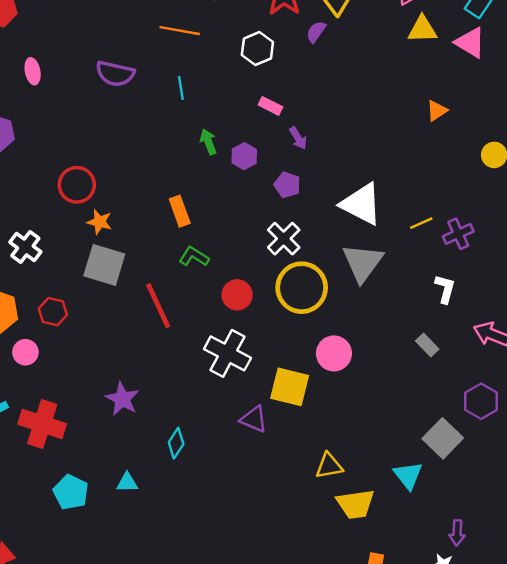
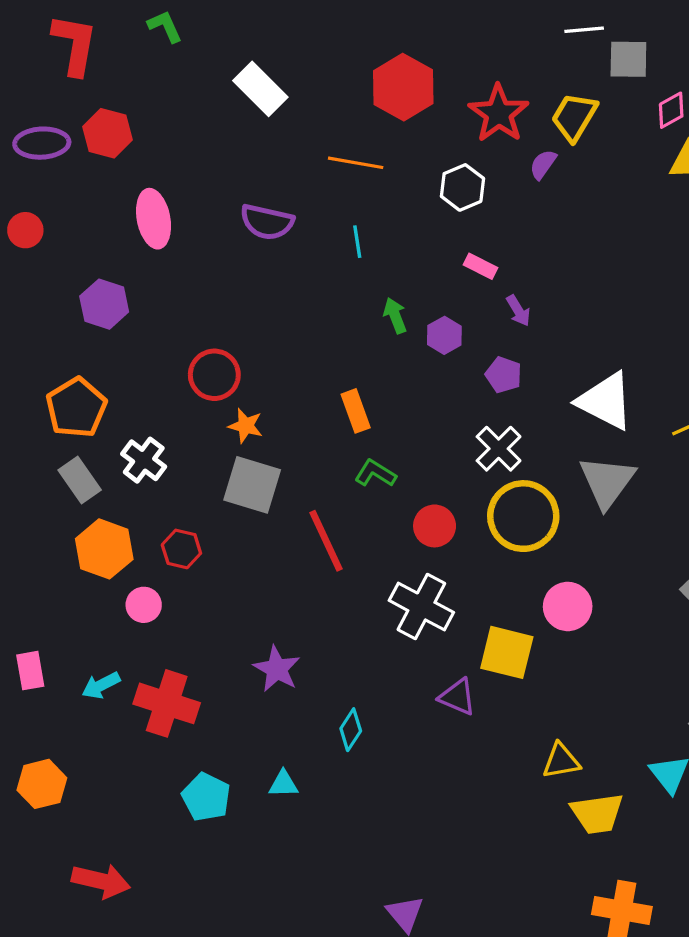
pink ellipse: (33, 71) -> (154, 219), size x1.6

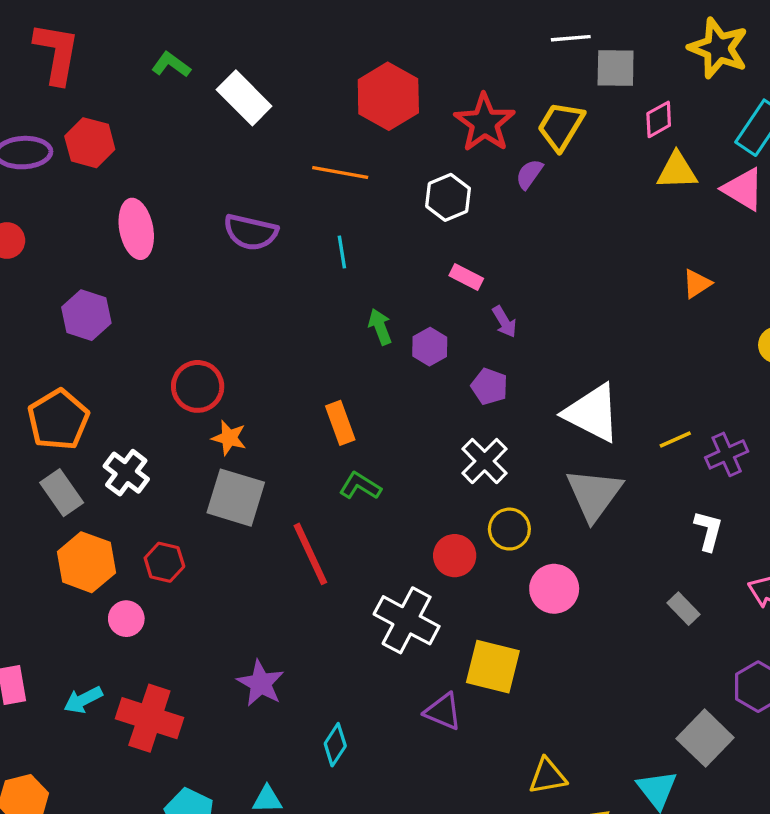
green L-shape: (165, 26) -> (171, 65), moved, turned -30
yellow circle: (523, 516) -> (509, 529), size x0.6
red circle: (435, 526) -> (455, 556), moved
pink circle: (568, 606) -> (554, 589), moved

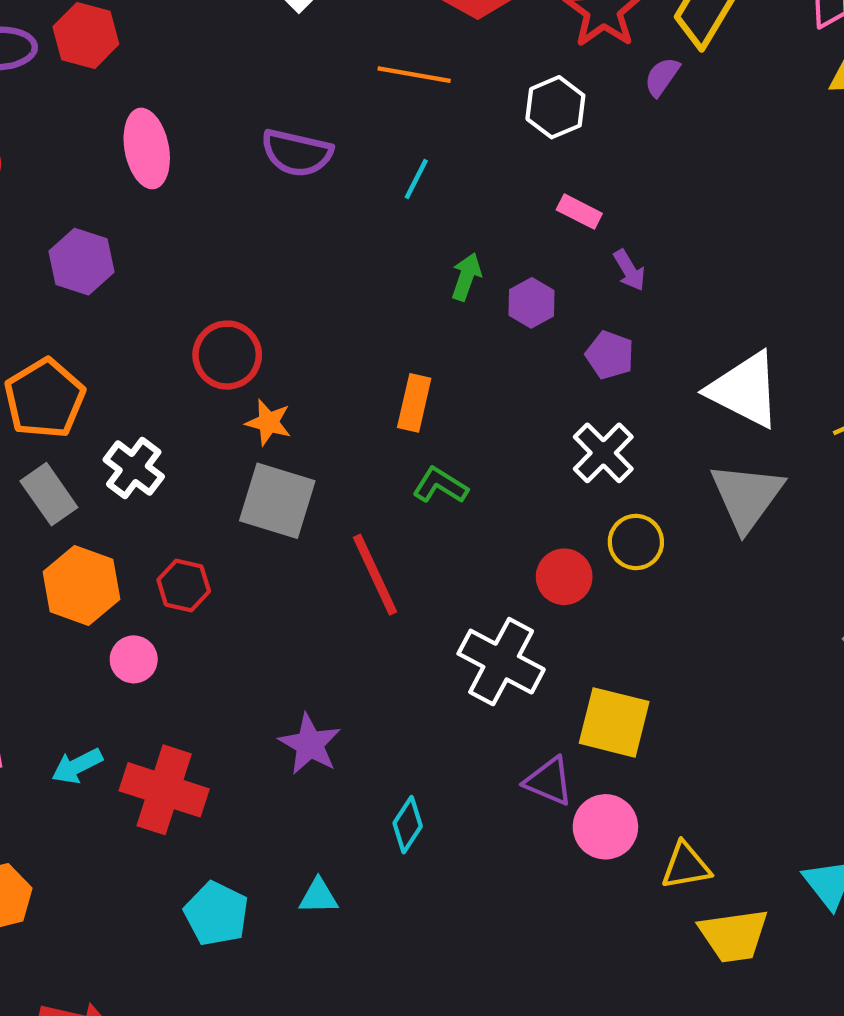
cyan line: (342, 252) -> (416, 179), turned 36
green arrow: (380, 327) -> (466, 277), turned 40
orange rectangle: (340, 423) -> (414, 403), turned 33
pink circle: (554, 589) -> (605, 827), moved

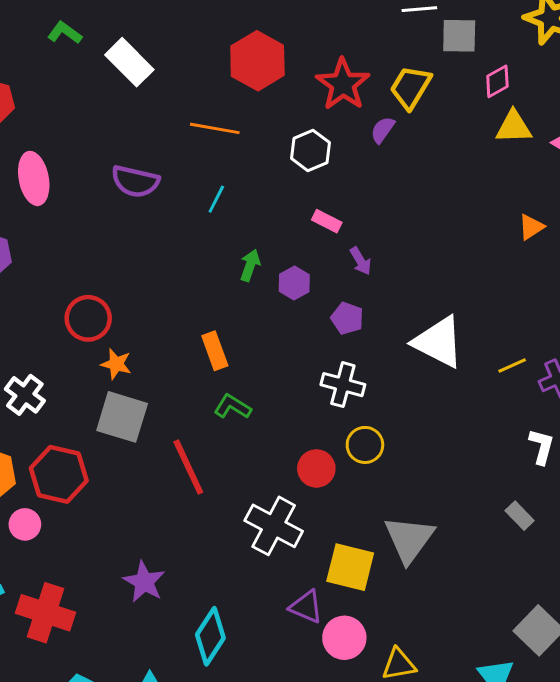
orange rectangle: (414, 403) -> (215, 351), turned -33
white cross: (603, 453) -> (343, 385), turned -30
gray triangle: (747, 496) -> (409, 539), moved
red hexagon: (184, 585) -> (59, 474), size x1.6
cyan diamond: (408, 825) -> (210, 636), size x1.5

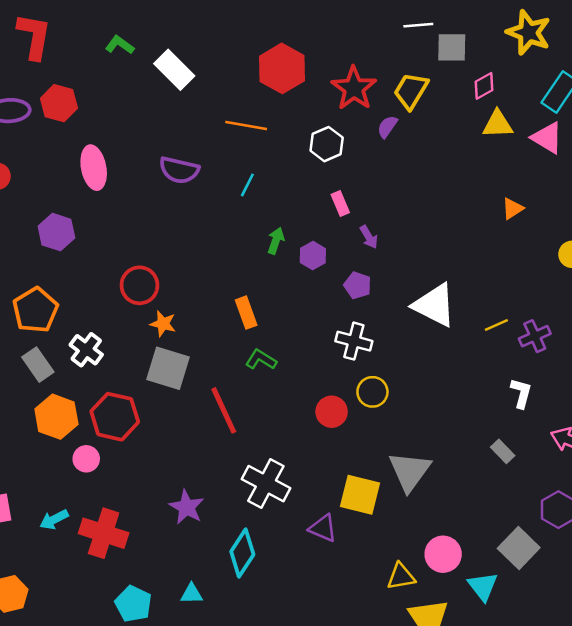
pink rectangle: (327, 221) -> (340, 204), turned 40
white cross: (274, 526) -> (266, 484), moved
pink circle: (344, 638) -> (443, 554), moved

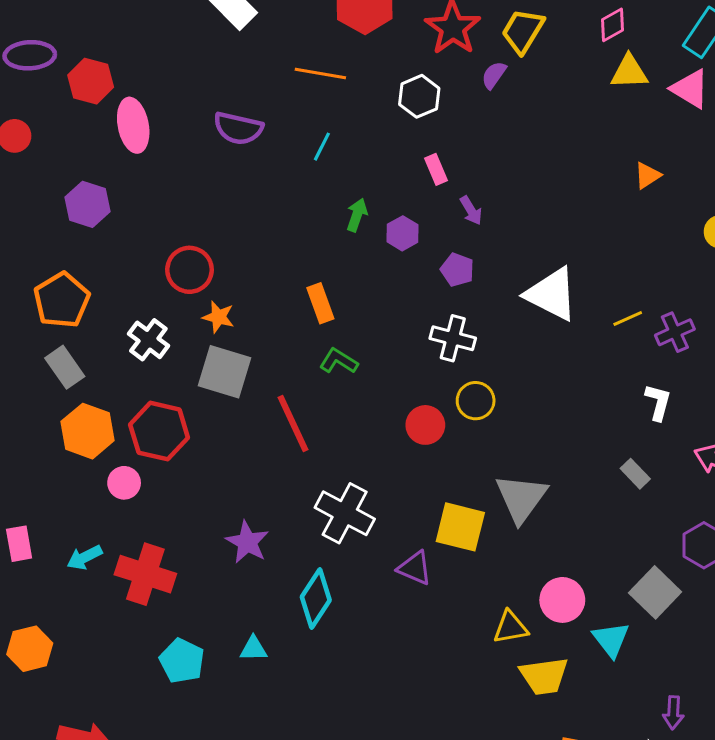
red hexagon: (59, 103) -> (91, 81), moved
white cross: (86, 350) -> (148, 340), moved

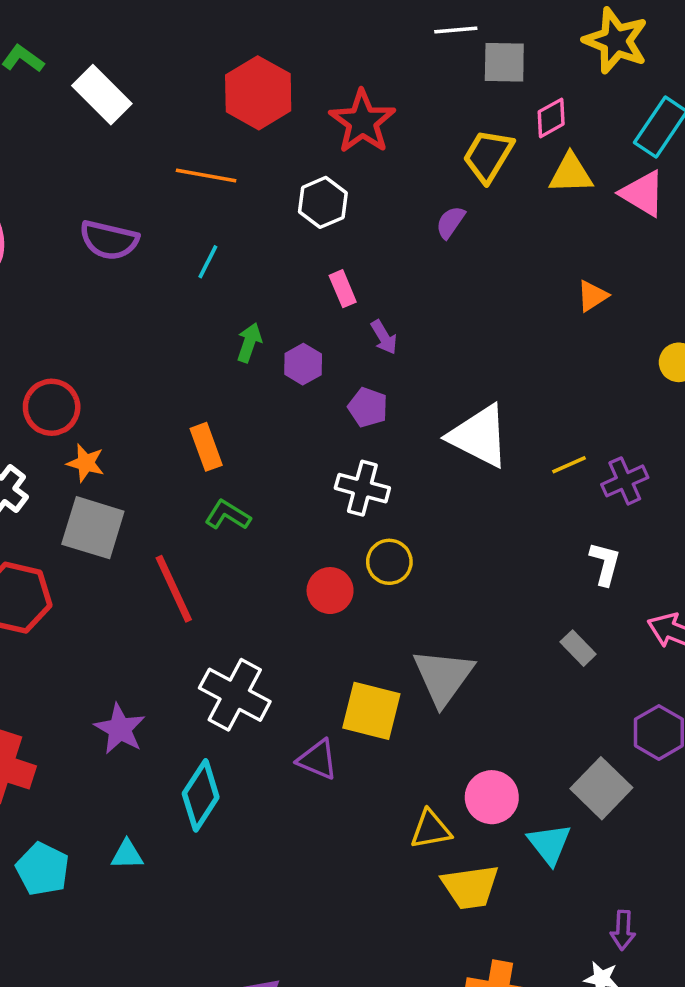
yellow trapezoid: (523, 31) -> (488, 156), moved
purple semicircle: (494, 75) -> (450, 222), moved

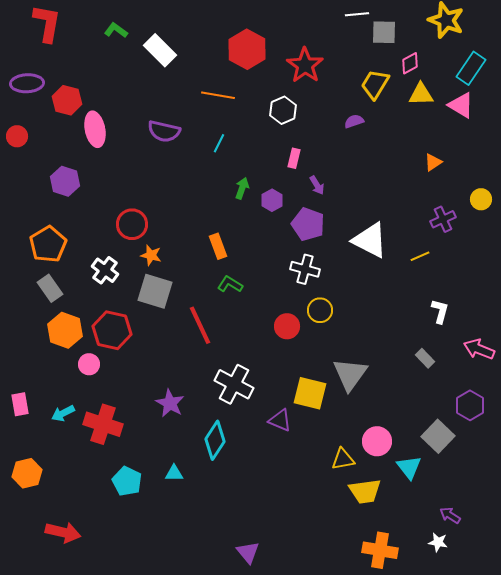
purple semicircle: (450, 222) -> (354, 121), turned 36
pink rectangle: (343, 289) -> (294, 158), turned 36
purple pentagon: (368, 407) -> (308, 224), size x1.5
purple cross: (625, 481) -> (443, 219), moved
purple arrow: (623, 930) -> (450, 515), turned 120

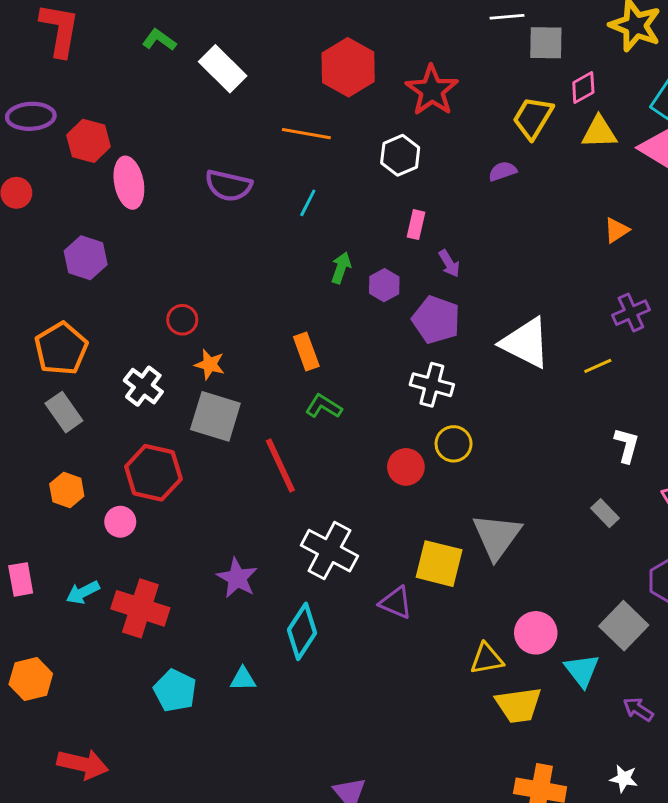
red circle: (132, 224) -> (182, 320), size x0.7
orange hexagon: (65, 330) -> (67, 490), moved, size x0.7
purple arrow: (450, 515) -> (638, 709), moved

